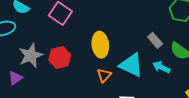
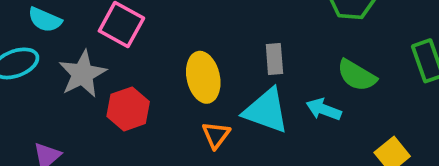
gray rectangle: (155, 40) -> (274, 59), moved, turned 42
gray star: (31, 55) -> (82, 74), moved

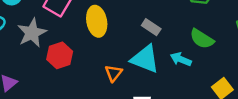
gray rectangle: (274, 59) -> (151, 27), turned -54
yellow ellipse: (203, 77) -> (97, 21), moved

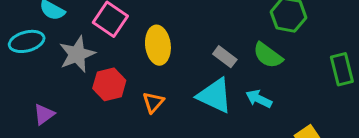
green semicircle: (202, 39) -> (268, 55), moved
orange triangle: (114, 73) -> (153, 102), moved

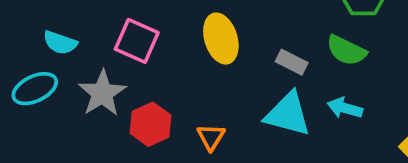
yellow ellipse: (158, 45) -> (221, 39), moved

